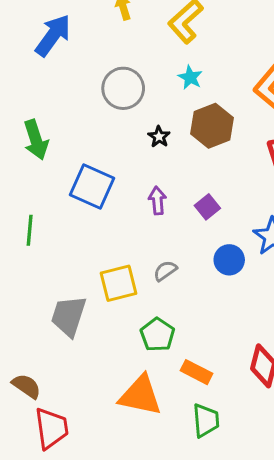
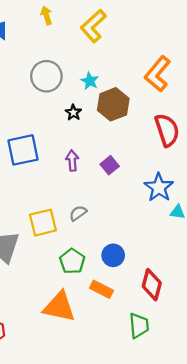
cyan star: (190, 77) -> (90, 81), moved
blue square: (92, 187) -> (23, 150), turned -36
blue circle: (229, 260) -> (113, 255), moved
green trapezoid: (206, 420) -> (139, 326), moved

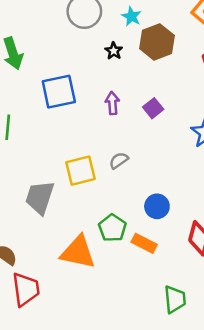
green pentagon: (72, 261) -> (112, 228), moved
orange triangle: (59, 307) -> (78, 252), moved
green trapezoid: (139, 326) -> (175, 299), moved

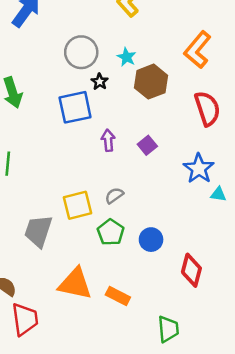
black star: (114, 51) -> (100, 82), moved
blue square: (59, 92) -> (75, 107), moved
green pentagon: (112, 228) -> (111, 232), moved
orange rectangle: (144, 243) -> (118, 296), moved

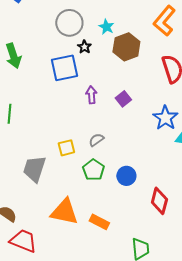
yellow square: (78, 205) -> (66, 148), size x0.7
red trapezoid: (25, 319) -> (23, 241), turned -60

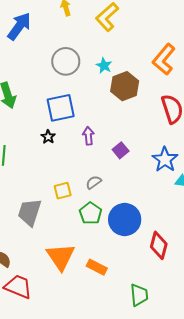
black star: (84, 47) -> (48, 137), moved
purple square: (123, 99) -> (121, 150), moved
blue circle: (126, 176) -> (125, 220), size x1.6
orange triangle: (64, 212) -> (61, 257), turned 44

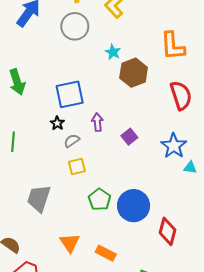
orange L-shape: (164, 59) -> (173, 46), turned -44
gray circle: (66, 61) -> (75, 26), moved
gray semicircle: (94, 182) -> (72, 141), moved
yellow square: (63, 191) -> (77, 166), moved
orange triangle: (61, 257) -> (70, 243), size x0.7

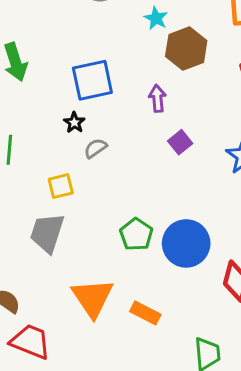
purple arrow: (97, 122) -> (157, 98), moved
yellow square: (77, 166) -> (61, 186), moved
orange triangle: (70, 243) -> (92, 298), size x1.4

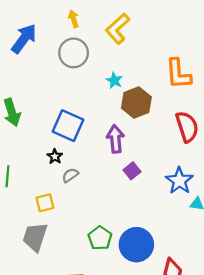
blue square: (92, 80) -> (68, 126), turned 36
purple arrow: (157, 98) -> (115, 139), size x1.4

